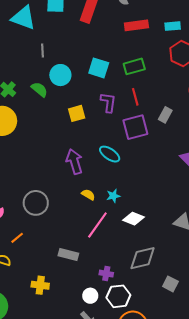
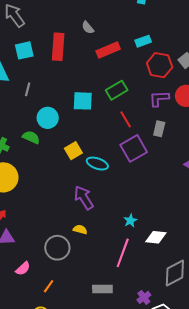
gray line: (42, 51) -> (28, 89), moved, turned 32
purple L-shape: (108, 102) -> (159, 99), moved, turned -85
cyan ellipse: (110, 154) -> (97, 164), moved
yellow semicircle: (88, 195) -> (80, 229), moved
purple cross: (106, 274) -> (144, 297), turned -32

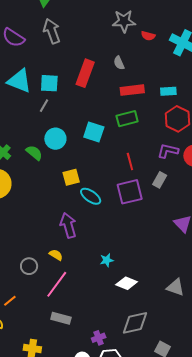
cyan square: (24, 50) -> (49, 83), moved
green rectangle: (117, 90) -> (127, 119), moved
gray circle: (57, 248) -> (29, 266), size x0.7
pink line: (123, 253) -> (57, 284), moved

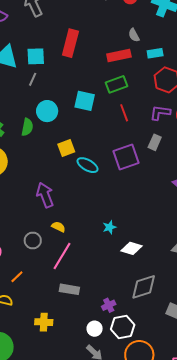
gray semicircle: (119, 63) -> (134, 35), moved
green semicircle: (34, 153) -> (27, 127), turned 66
red line: (130, 161) -> (124, 113), moved
purple arrow: (68, 225) -> (45, 195), moved

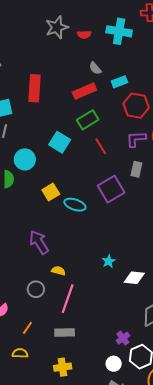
cyan square: (85, 101) -> (60, 142), turned 30
gray rectangle: (69, 289) -> (65, 333), moved

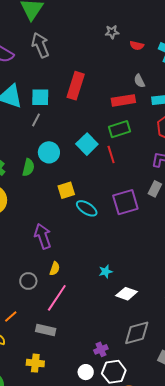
gray star: (57, 27) -> (112, 32), size x0.6
red line: (101, 146) -> (111, 154), moved
yellow semicircle: (58, 271) -> (55, 269), turned 80

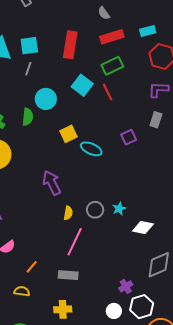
gray semicircle: (139, 81) -> (104, 13), moved
red rectangle: (76, 86) -> (70, 45), moved
purple square: (125, 202) -> (129, 137), size x0.6
gray circle: (28, 281) -> (95, 210), moved

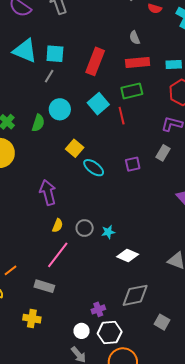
yellow square: (68, 134) -> (75, 148), turned -36

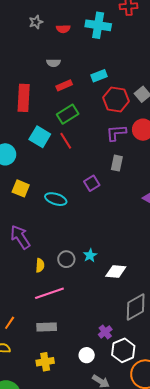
gray semicircle: (135, 38) -> (53, 63), turned -48
red rectangle: (138, 62) -> (64, 85), size x0.7
yellow square: (75, 148) -> (21, 188), moved
pink line: (58, 255) -> (49, 293), turned 52
white circle: (82, 331) -> (87, 355), moved

